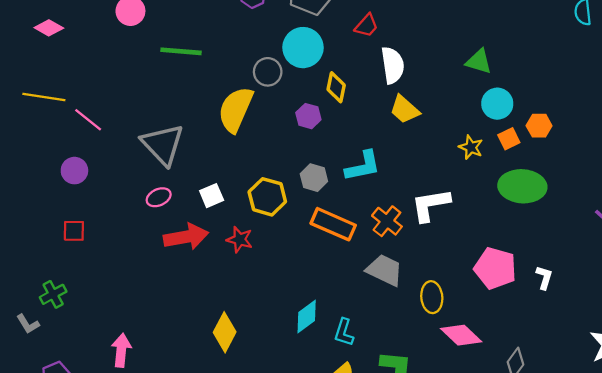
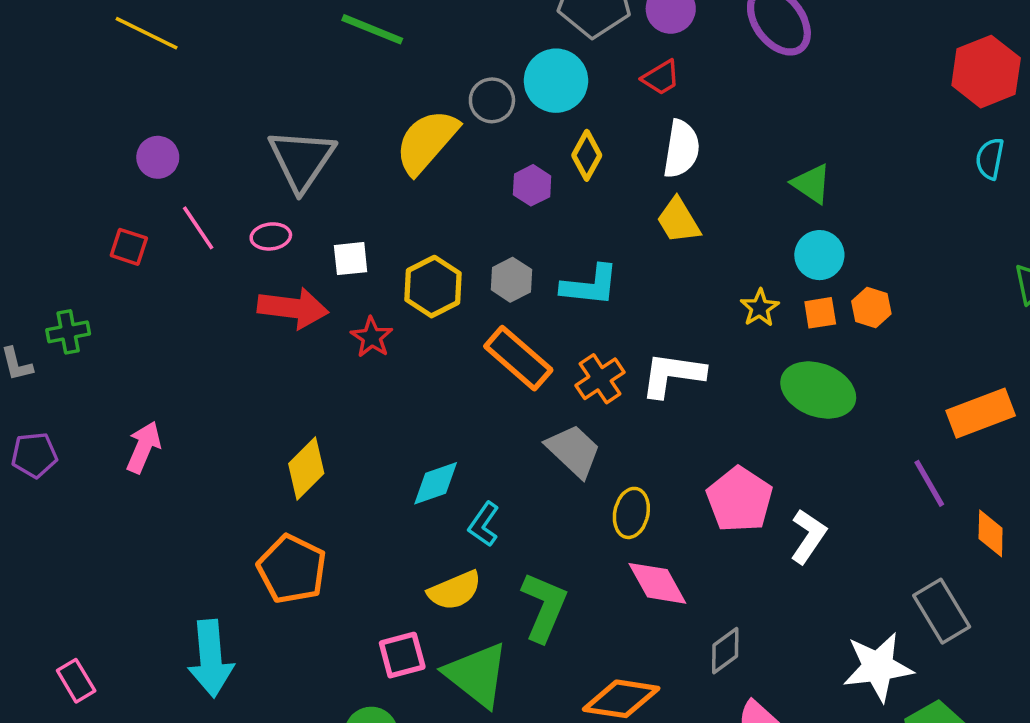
pink line: (88, 120) -> (198, 228), moved
white L-shape: (544, 278) -> (808, 536), size x1.4

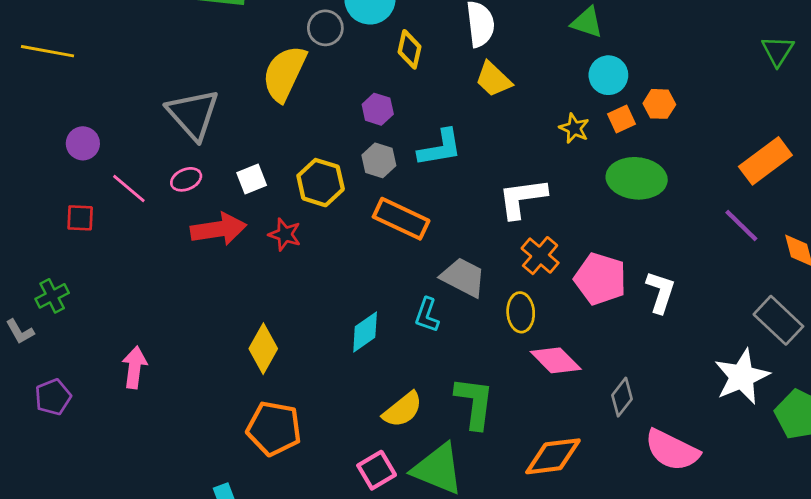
purple hexagon: (532, 185) -> (378, 109), moved
orange cross: (600, 379) -> (540, 256), moved
cyan L-shape: (484, 524) -> (427, 315), moved

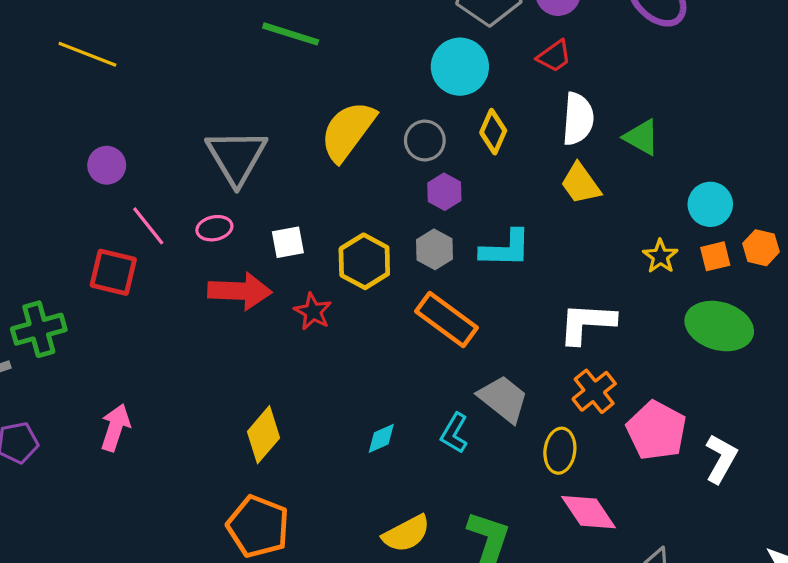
green triangle: (587, 22) -> (642, 137), moved
gray circle: (325, 28) -> (425, 141), moved
red square: (80, 218) -> (113, 272), moved, size x1.4
green cross: (52, 296) -> (39, 329), size x1.4
cyan diamond: (365, 332) -> (381, 438), size x0.7

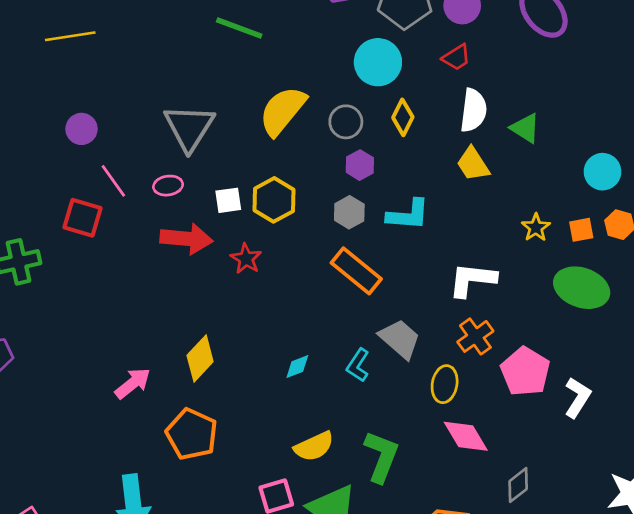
yellow line: (87, 54) -> (70, 36), turned -33
cyan circle: (710, 204) -> (602, 172), moved
yellow hexagon: (364, 261) -> (274, 200), moved
pink arrow: (115, 427) -> (133, 383), moved, turned 30

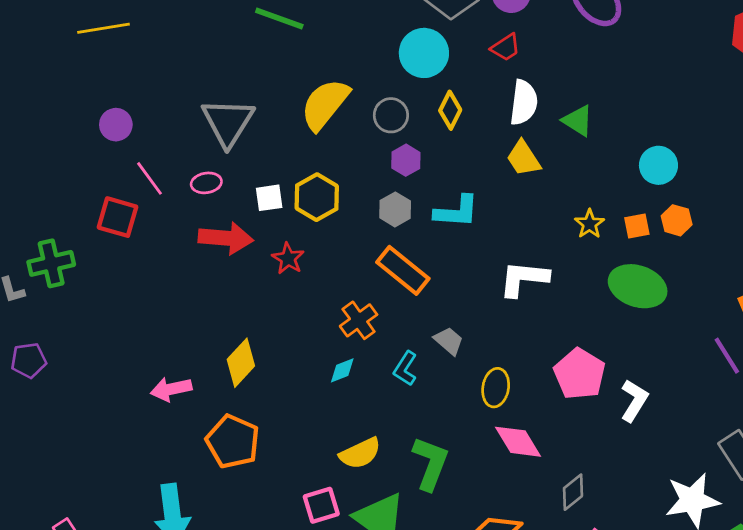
orange cross: (475, 336) -> (359, 320), moved
gray trapezoid: (400, 339) -> (449, 341), size x0.7
pink arrow: (133, 383) -> (171, 389), turned -153

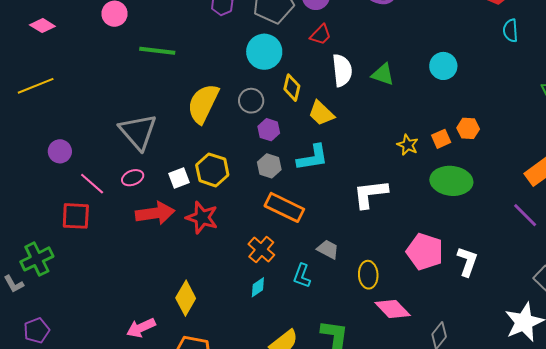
yellow trapezoid: (524, 158) -> (321, 113), moved
cyan circle: (658, 165) -> (443, 66), moved
red star: (288, 258) -> (202, 218), size x1.4

